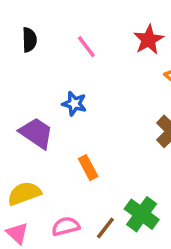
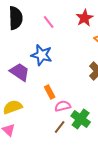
black semicircle: (29, 40) -> (16, 18), size x1.6
blue star: (74, 104) -> (42, 55), size x1.5
pink semicircle: (66, 226) -> (63, 106), moved

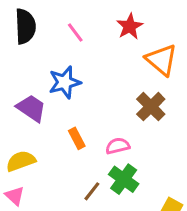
blue star: (42, 55) -> (65, 82), turned -30
pink semicircle: (63, 106) -> (118, 146), moved

